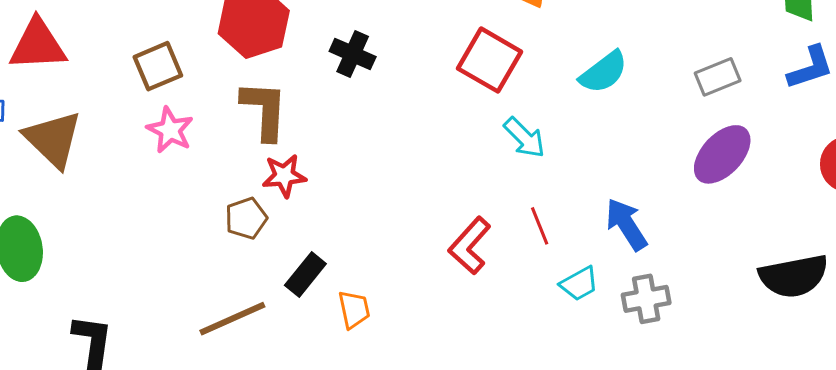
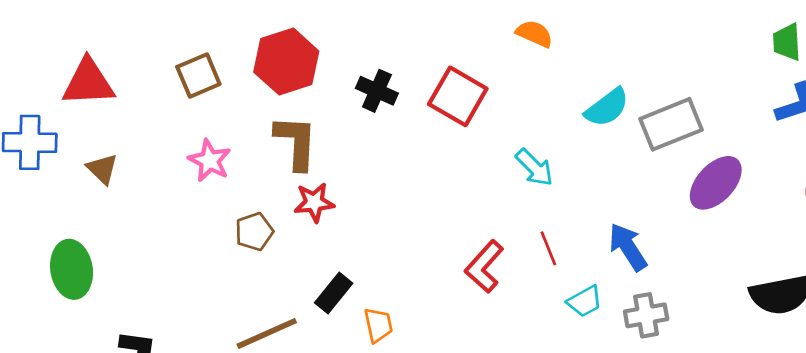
red square: (489, 60) -> (458, 96), moved
brown square: (158, 66) -> (198, 75), moved
gray rectangle: (718, 77) -> (671, 124), moved, size x1.5
brown triangle: (53, 139) -> (102, 169), size x0.6
brown pentagon: (246, 218) -> (254, 232), moved

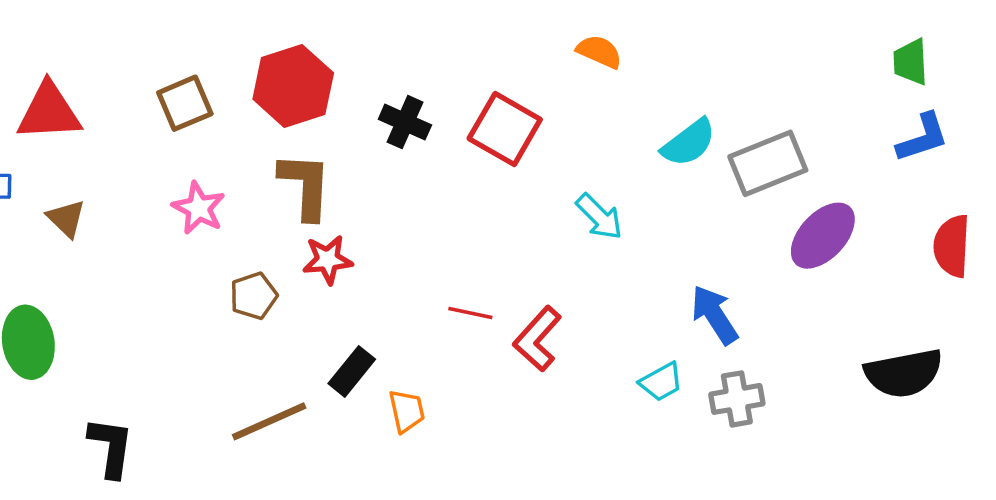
red line: (548, 248) -> (470, 313), moved, turned -56

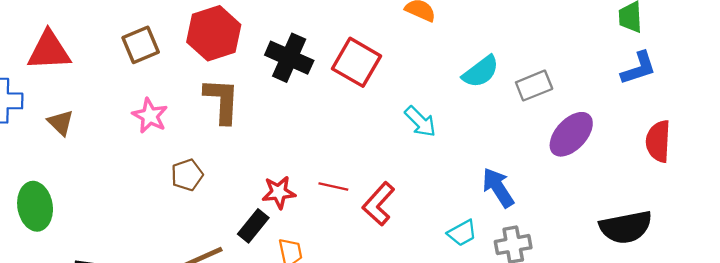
black cross: (405, 122) -> (289, 58), size x1.4
gray rectangle: (768, 163) -> (534, 86), size x0.7
red star: (328, 260) -> (279, 192), moved

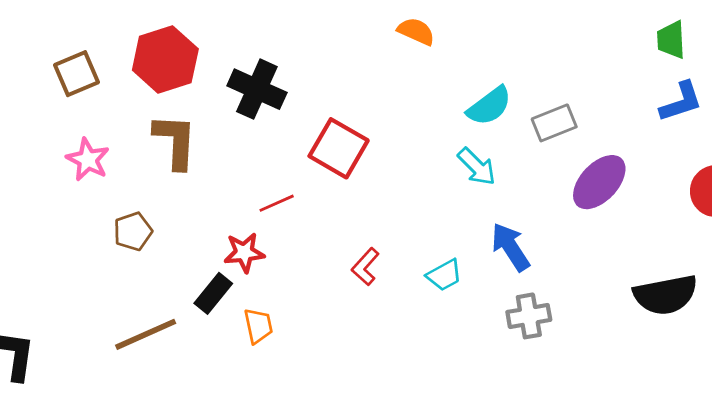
red square: (357, 62) -> (339, 148), moved
cyan arrow: (420, 122) -> (477, 167), moved
red line: (333, 187) -> (277, 203), moved, turned -36
red L-shape: (379, 204) -> (365, 267), size x0.7
cyan trapezoid: (462, 233) -> (444, 275), moved

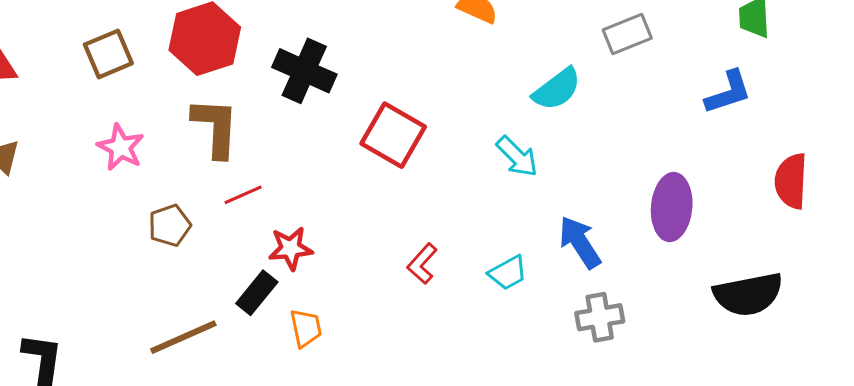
blue L-shape: (681, 102) -> (728, 92), moved
gray rectangle: (554, 123) -> (627, 34), moved
cyan arrow: (477, 167) -> (517, 157), moved
purple ellipse: (599, 182) -> (672, 207), moved, turned -38
red line: (277, 203) -> (243, 195), moved

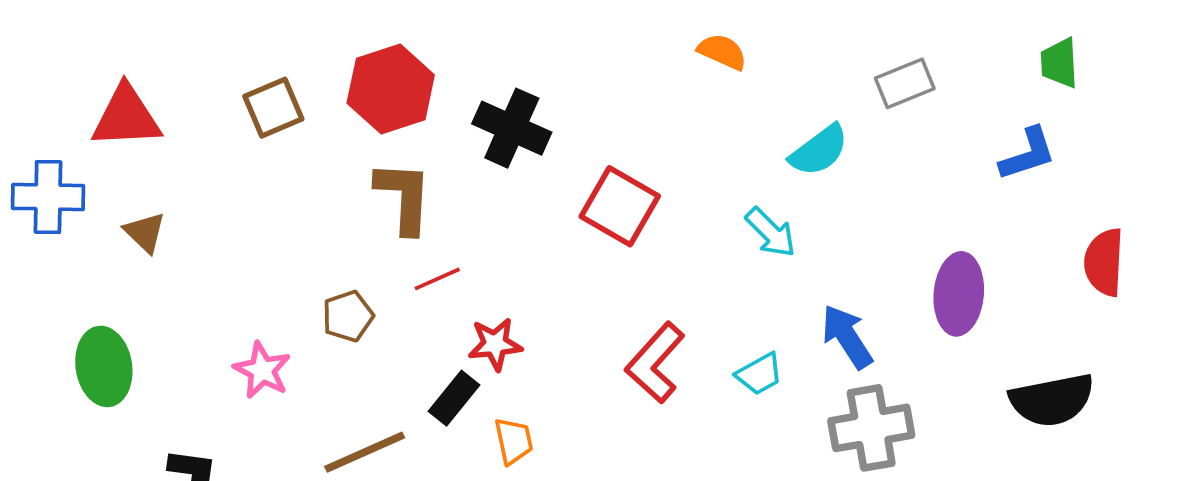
pink star: (121, 147) -> (262, 370), moved
red L-shape: (422, 264) -> (655, 363), size x1.6
gray cross: (600, 317) -> (871, 428), size x1.4

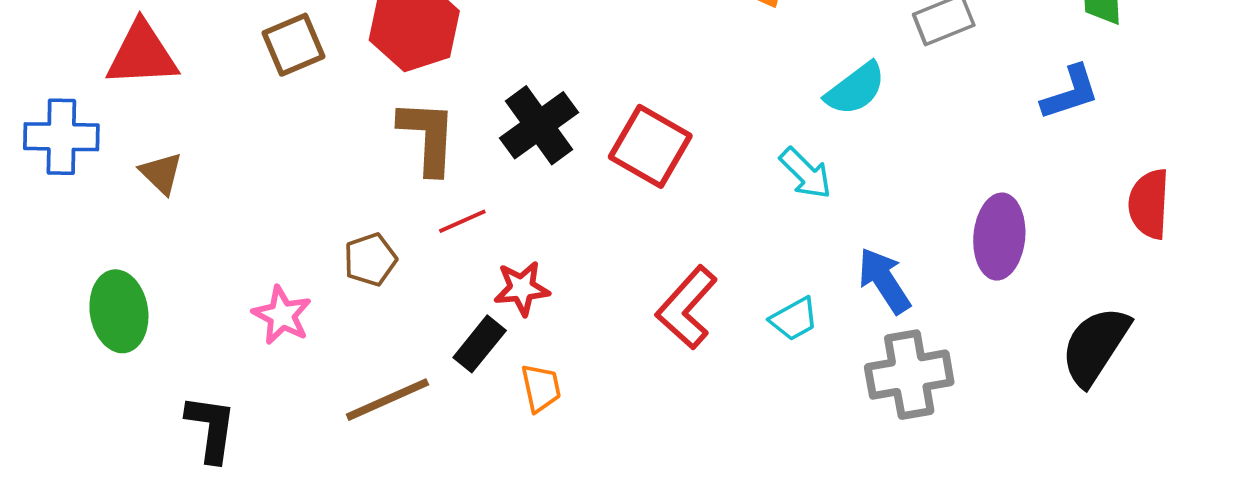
black cross: (512, 128) -> (539, 125), moved, turned 30
black semicircle: (1052, 400) -> (1095, 346), turned 134

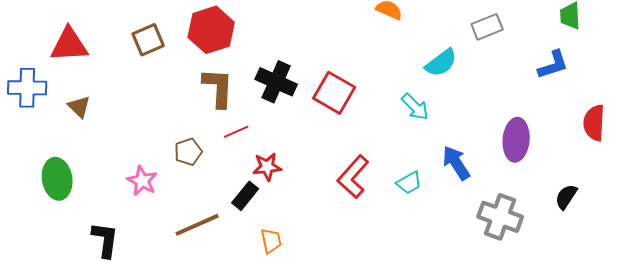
black cross: (539, 125) -> (276, 82), turned -30
black semicircle: (1095, 346) -> (566, 197), size x0.6
gray cross: (909, 375) -> (500, 217), moved, turned 30
orange trapezoid: (541, 388) -> (271, 241), moved

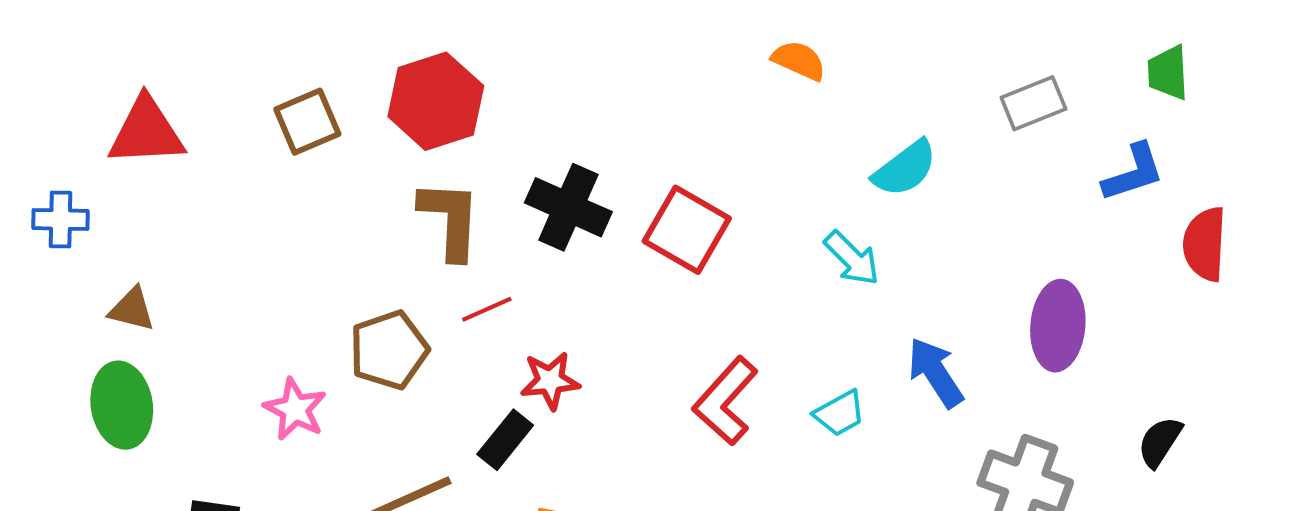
gray rectangle: (487, 27) -> (1033, 103), moved
blue cross: (27, 88) -> (61, 220), size x0.7
brown triangle: (79, 107) -> (132, 309), moved, turned -30
red semicircle: (594, 123) -> (1205, 244), moved
brown pentagon: (188, 152) -> (389, 350), size x1.4

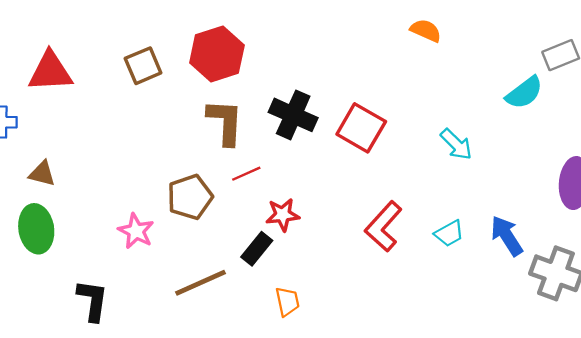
cyan semicircle: (905, 169) -> (524, 93), moved
blue arrow: (935, 372) -> (507, 236), moved

